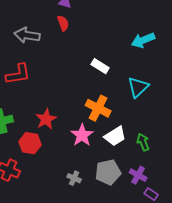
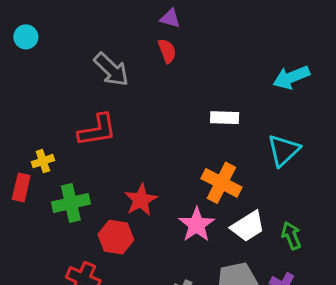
gray arrow: (27, 35) -> (111, 70), turned -145
white rectangle: (100, 66) -> (225, 118), turned -30

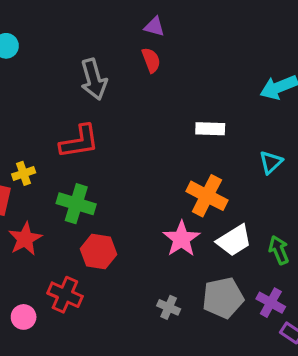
gray arrow: (111, 70) -> (94, 79), turned 30
cyan triangle: (284, 150) -> (271, 162), size x0.7
red star: (141, 200) -> (25, 239), moved
green cross: (71, 203) -> (76, 204), moved, turned 30

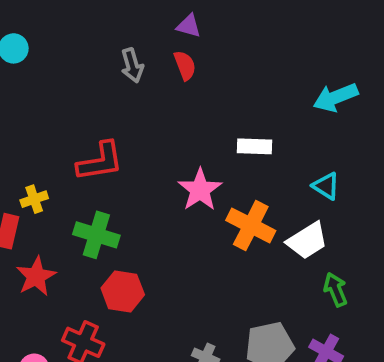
gray arrow: (94, 79) -> (132, 65), moved, size x0.7
cyan triangle: (271, 162) -> (326, 186), turned -45
pink star: (181, 239) -> (200, 190), moved
white trapezoid: (234, 240) -> (307, 241), moved

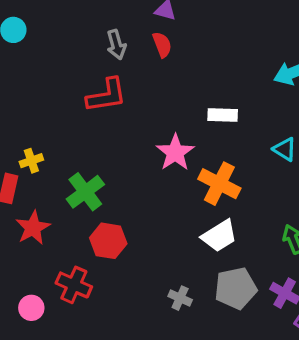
red L-shape: (100, 161) -> (107, 95), moved
green cross: (96, 235) -> (85, 192), turned 36
white trapezoid: (307, 241) -> (219, 236), moved

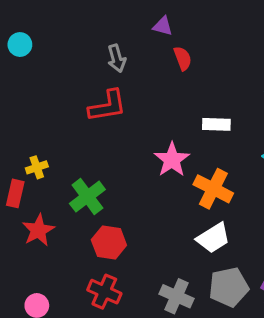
red semicircle: (162, 45) -> (183, 58), moved
red cross: (74, 285) -> (104, 292), moved
gray cross: (180, 298) -> (176, 296), size x1.5

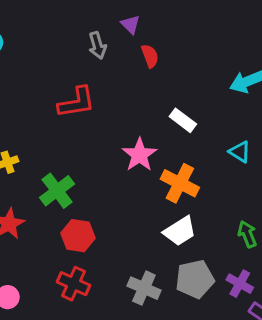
purple triangle: (163, 26) -> (130, 24), turned 30
gray arrow: (117, 58) -> (97, 45), moved
white rectangle: (216, 124) -> (183, 120), turned 35

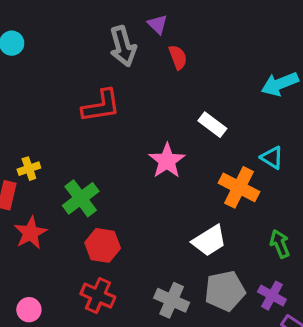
gray arrow: (97, 45) -> (123, 46), size x1.4
orange cross: (180, 183) -> (239, 187), moved

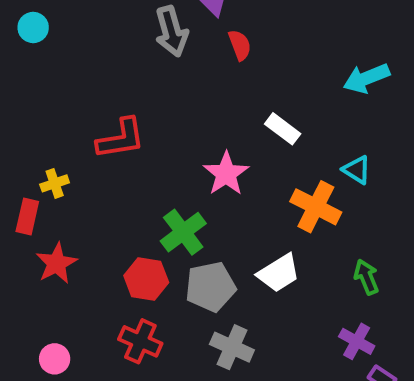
red L-shape: (101, 106) -> (121, 139), moved
green cross: (81, 198) -> (183, 232), moved
gray pentagon: (225, 291) -> (211, 287), moved

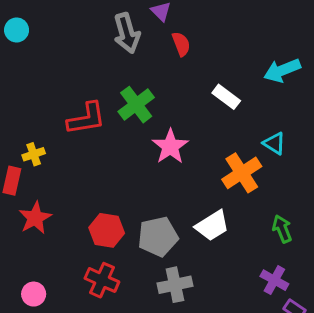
white rectangle: (283, 129) -> (226, 97), moved
orange cross: (316, 207) -> (242, 173), turned 30
green cross: (183, 232) -> (136, 105), moved
gray cross: (232, 347) -> (175, 285), turned -36

